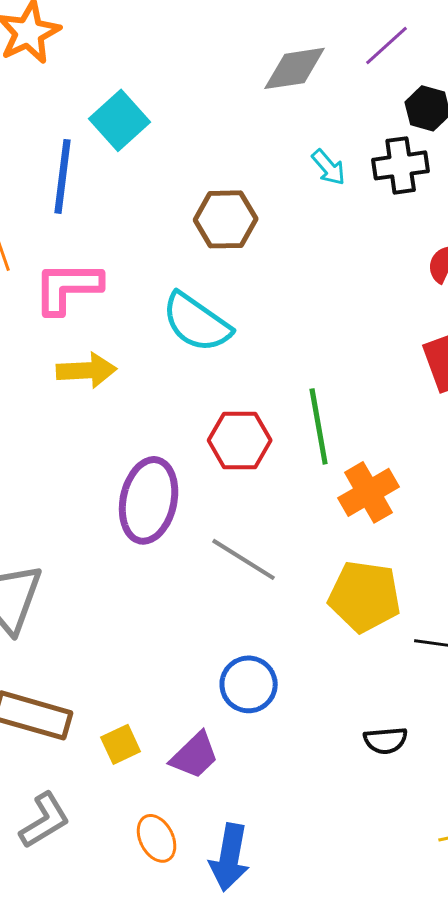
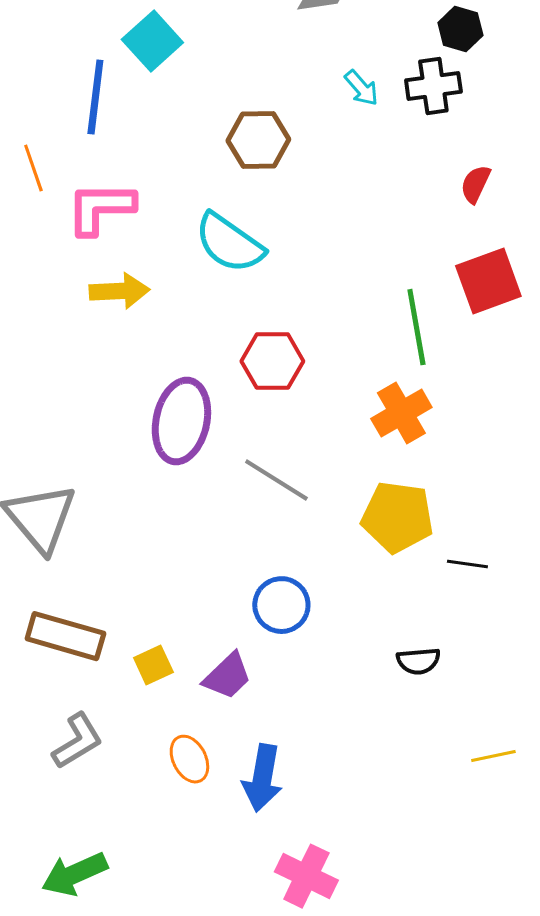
green line: (319, 426) -> (416, 327), moved

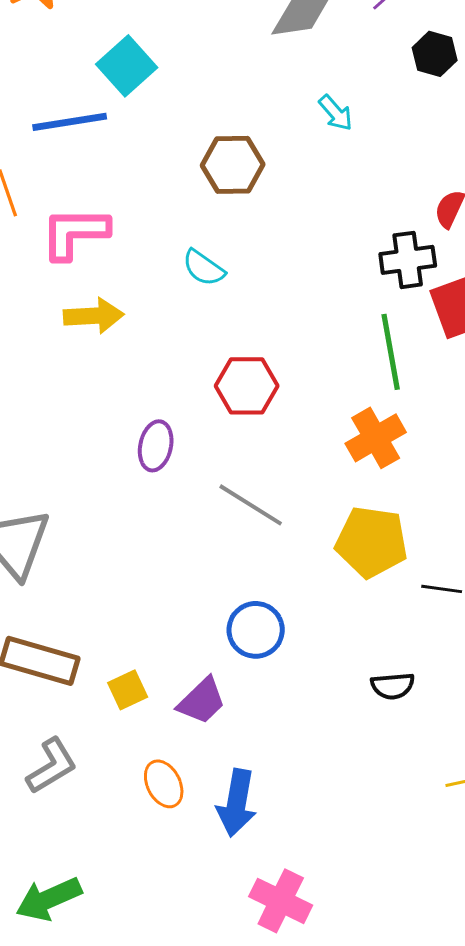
black cross: (433, 86) -> (408, 260), moved
blue line: (95, 97) -> (70, 122), turned 74
cyan semicircle: (229, 243) -> (204, 268), size x0.6
purple ellipse: (181, 421) -> (156, 446), size x0.6

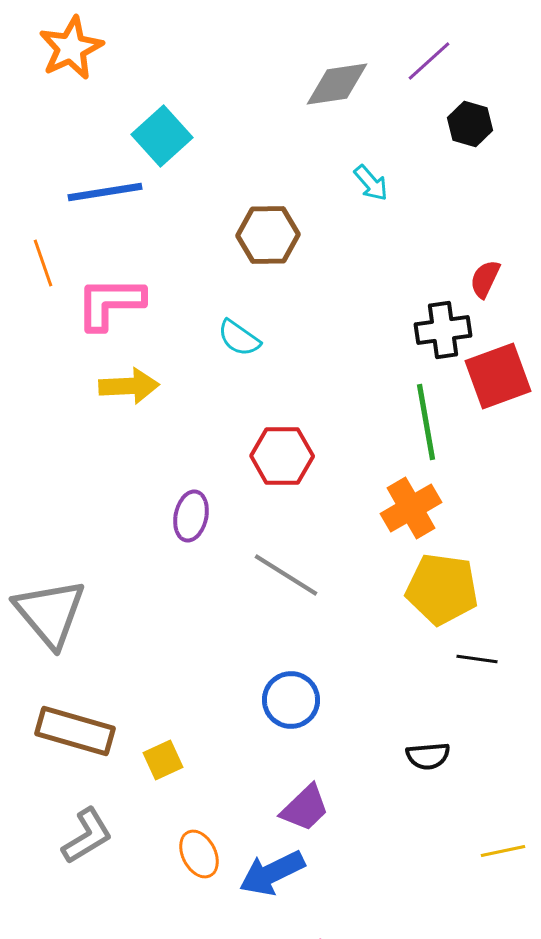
yellow pentagon: (372, 542) -> (442, 589), moved
purple trapezoid: (202, 701) -> (305, 808), moved
blue arrow: (237, 803) -> (272, 873), turned 54

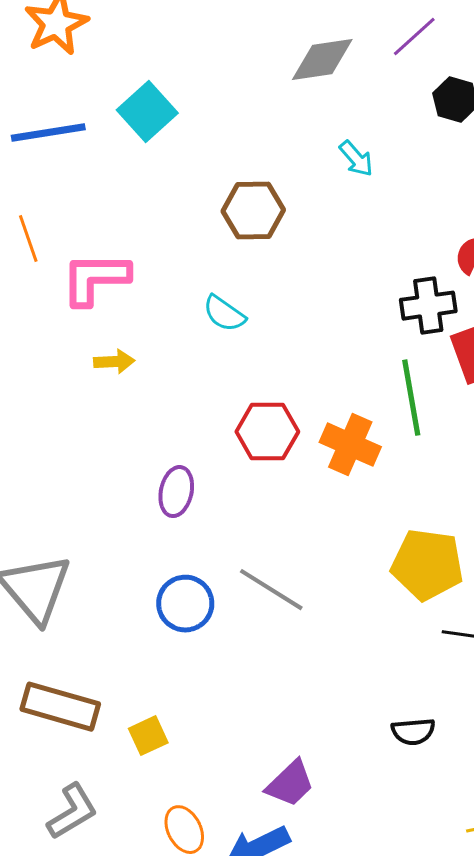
blue line: (105, 192) -> (48, 133), moved
yellow arrow: (129, 386) -> (114, 362), size x0.7
orange cross: (411, 508) -> (350, 445), moved, turned -36
gray line: (286, 575) -> (271, 590), moved
blue circle: (291, 700) -> (185, 604), moved

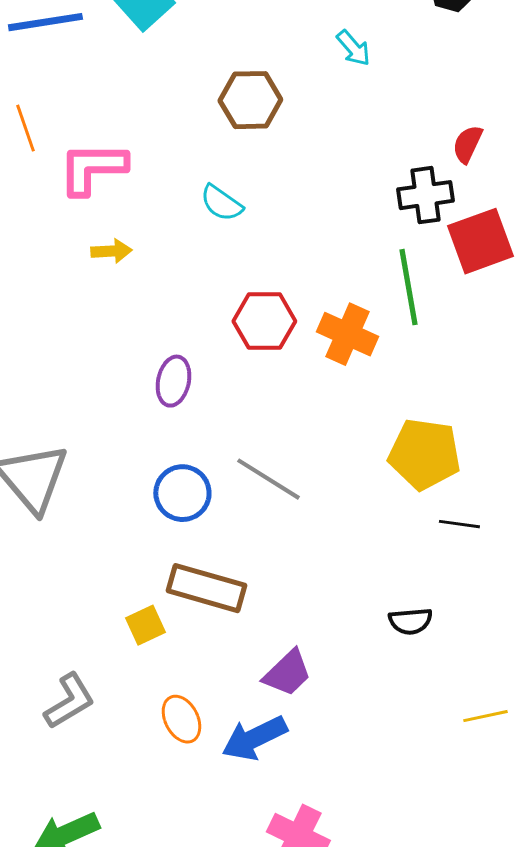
brown rectangle: (60, 707) -> (206, 588), moved

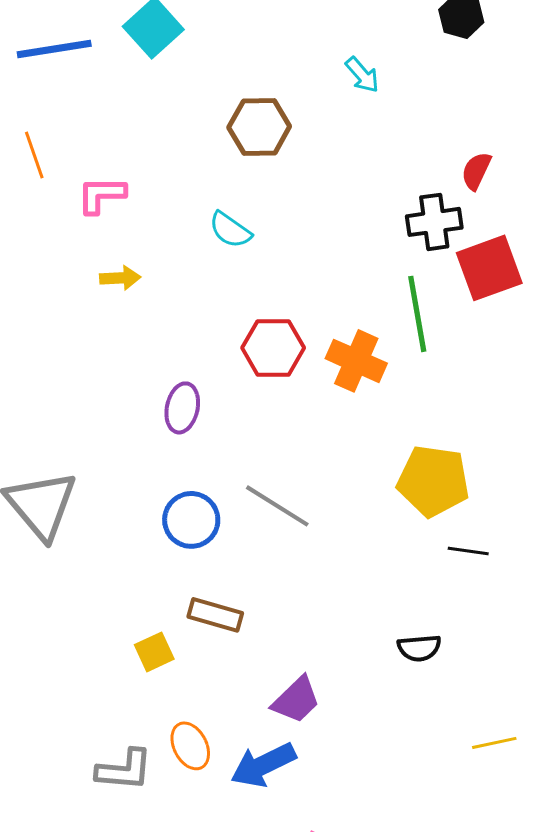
pink L-shape: (92, 168) -> (101, 195), size x0.7
brown rectangle: (206, 588) -> (215, 615), size x0.7
gray L-shape: (69, 701) -> (124, 770), moved, turned 36

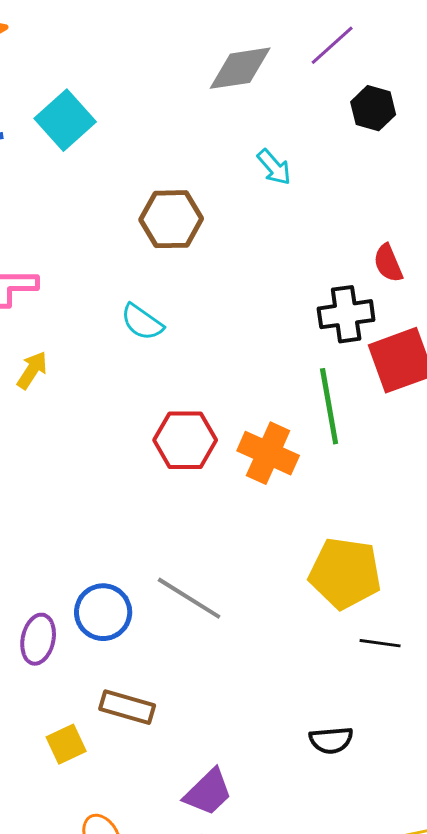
red semicircle: (476, 171) -> (388, 263), turned -48
yellow arrow: (120, 278) -> (32, 370), turned -54
purple ellipse: (182, 408) -> (38, 639), moved

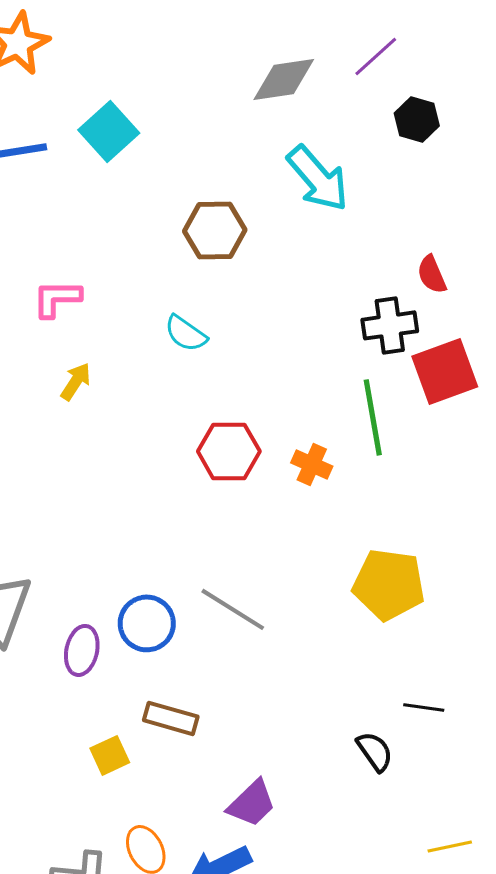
cyan arrow: (274, 167) -> (318, 178), size x1.8
orange cross: (268, 453) -> (312, 464), size x0.7
black line: (380, 643) -> (424, 707), moved
black semicircle: (331, 740) -> (375, 751), turned -120

